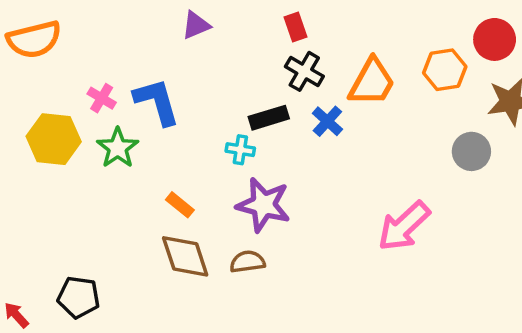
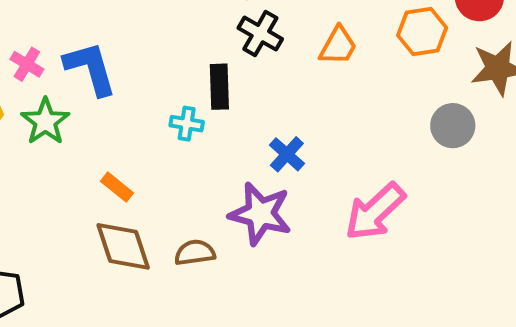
orange trapezoid: (372, 82) -> (338, 46), size x0.7
black rectangle: (269, 118) -> (219, 87), turned -75
blue cross: (327, 121) -> (287, 154), moved
purple star: (263, 205) -> (260, 214), moved

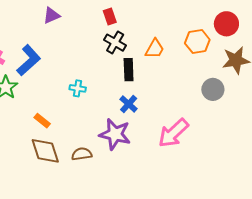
blue L-shape: (90, 68) -> (29, 60), turned 64
black rectangle: (219, 87) -> (129, 70), moved

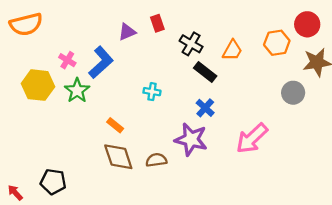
purple triangle: (52, 15) -> (127, 32), moved
red rectangle: (110, 17) -> (157, 23), moved
black rectangle: (129, 70) -> (205, 72), turned -50

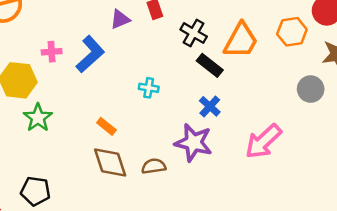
orange trapezoid: (232, 50) -> (241, 40), size x1.5
pink cross: (67, 60) -> (52, 52), turned -35
green star: (77, 91) -> (38, 118), moved

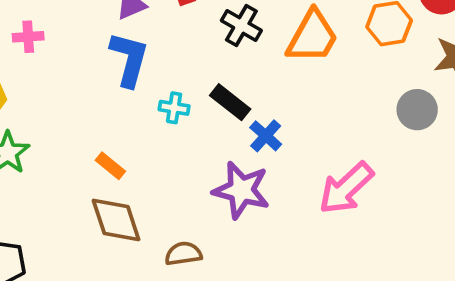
pink cross: (52, 52) -> (28, 37), moved
blue L-shape: (90, 54) -> (129, 59), moved, turned -33
black rectangle: (210, 65) -> (230, 102), moved
brown semicircle: (154, 166) -> (183, 254), moved

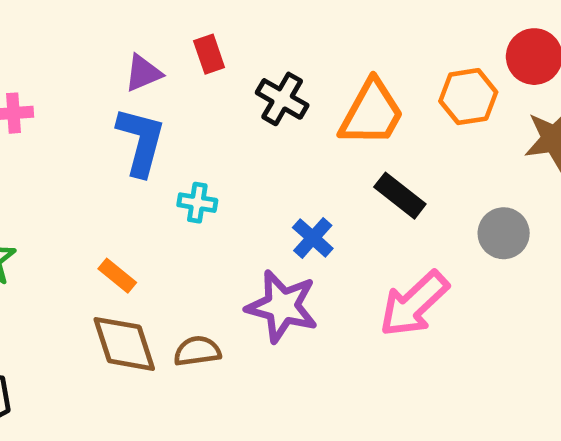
black rectangle: (230, 102) -> (400, 196), moved
gray circle: (417, 110) -> (504, 233), moved
brown semicircle: (183, 254) -> (197, 351), moved

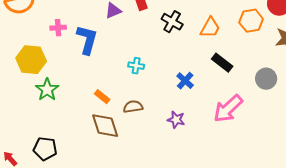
orange trapezoid: (372, 113) -> (210, 28), size x0.7
blue L-shape: (141, 141) -> (87, 40), moved
purple star: (282, 306) -> (176, 120), moved, size x0.6
brown semicircle: (197, 351) -> (133, 107), moved

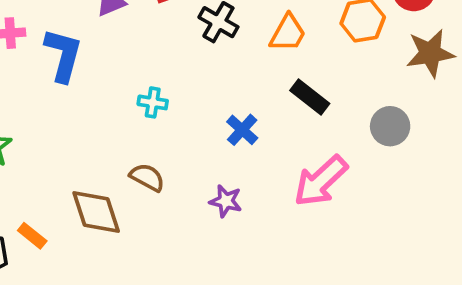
orange rectangle: (102, 97) -> (32, 236), moved
brown semicircle: (133, 107) -> (147, 177), turned 36

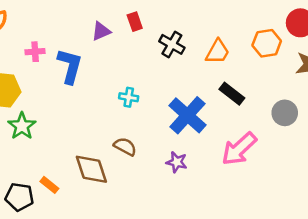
blue cross: (242, 130) -> (187, 115), size x1.8

